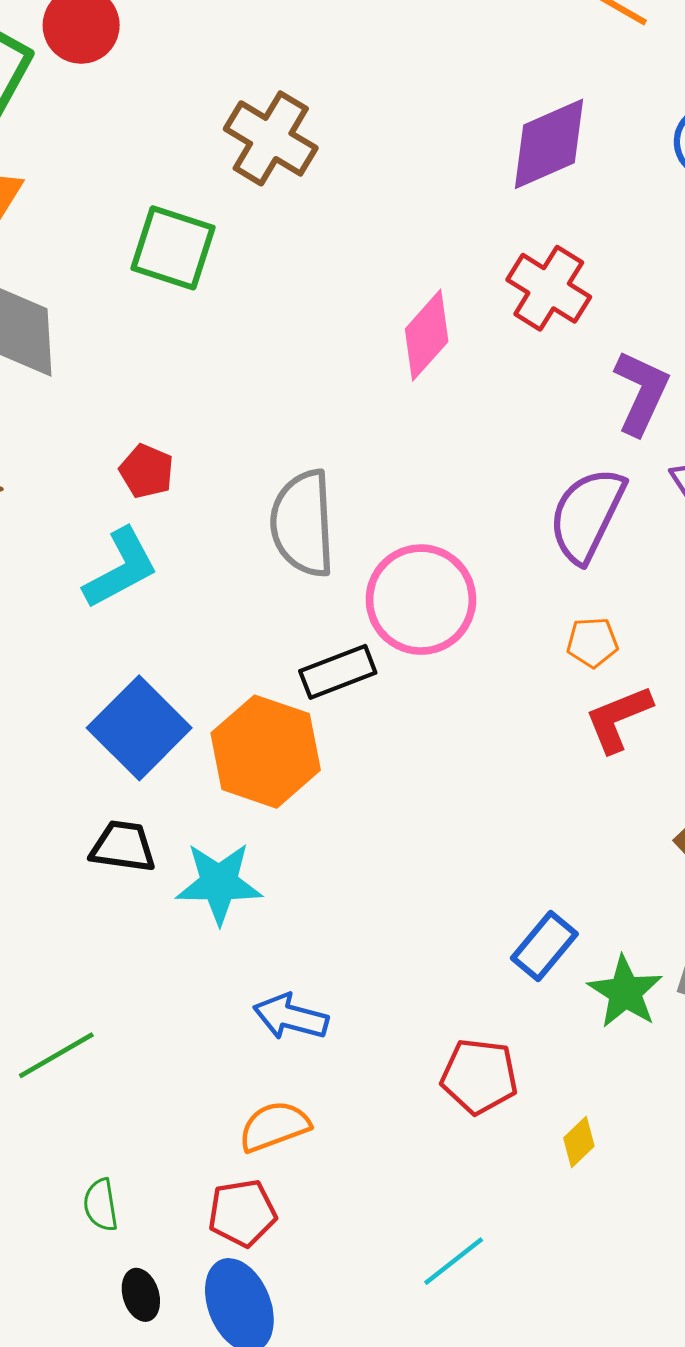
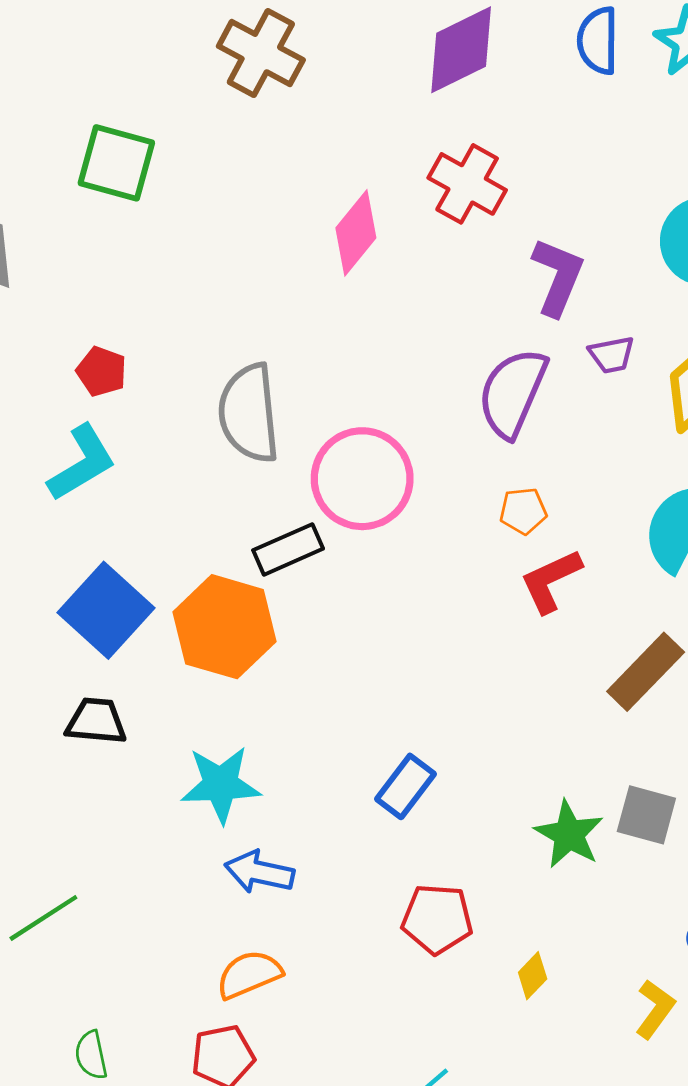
brown cross: (271, 138) -> (261, 53), moved
cyan star: (219, 883) -> (221, 784), moved
blue rectangle: (544, 946) -> (405, 786), moved

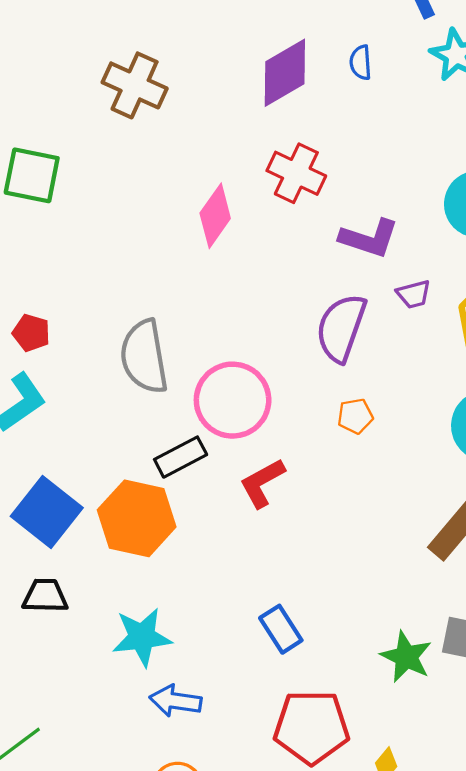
blue semicircle: (598, 41) -> (361, 62), moved, size x0.7
purple L-shape: (558, 277) -> (369, 238), turned 90
red L-shape: (551, 581) -> (262, 483), moved
blue rectangle: (405, 786) -> (281, 629), turned -66
red pentagon: (437, 919) -> (311, 727), size x1.4

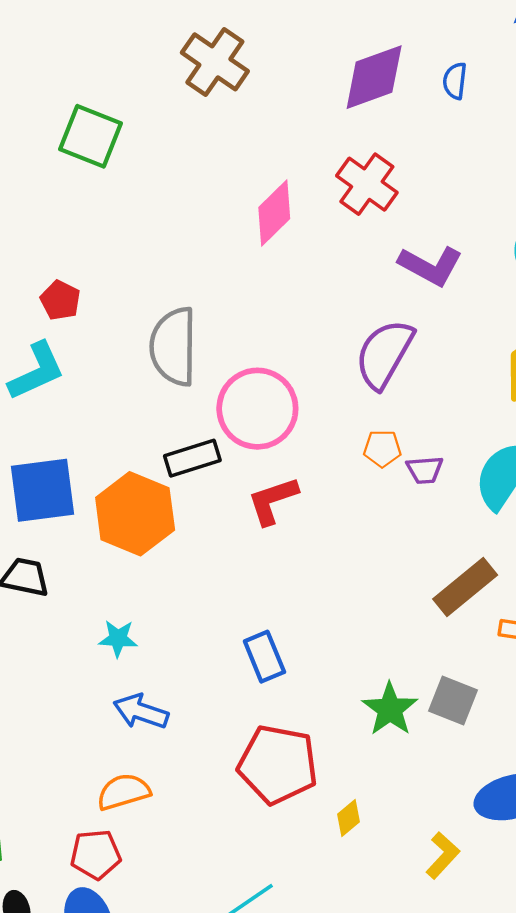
purple trapezoid: (414, 294) -> (425, 470), moved
blue square: (47, 512) -> (43, 490), turned 34
cyan star: (142, 637) -> (118, 639), size x0.6

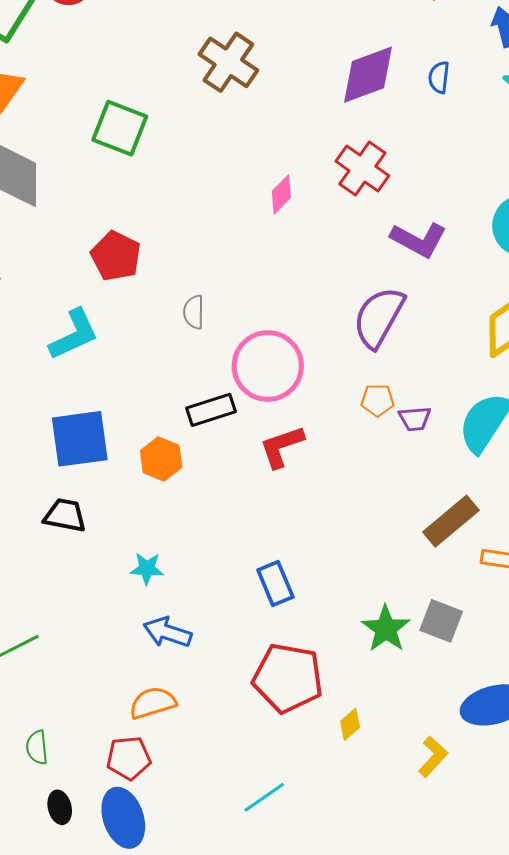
pink diamond: (274, 213) -> (281, 194), size x0.7
red pentagon: (60, 300) -> (116, 256), moved, size x1.4
gray semicircle: (173, 347) -> (194, 312), size x0.5
orange hexagon: (135, 514) -> (161, 459), size x0.6

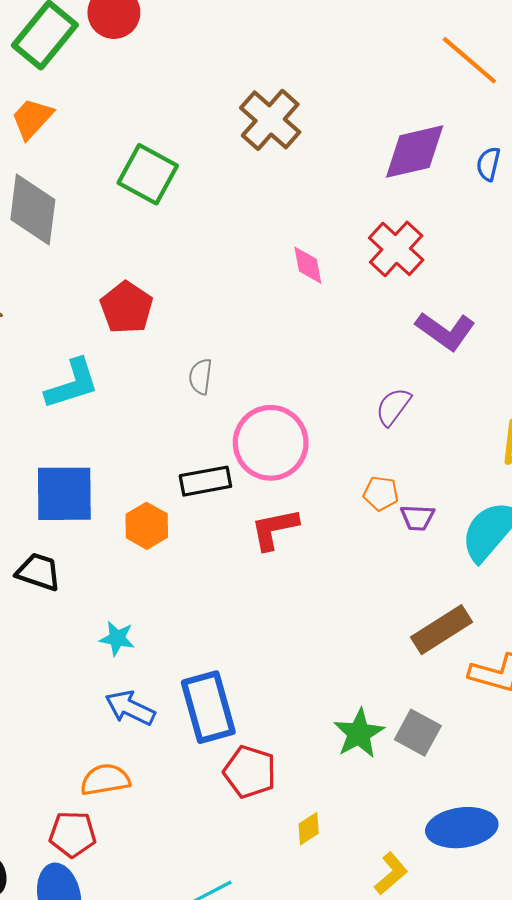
pink diamond: (281, 194) -> (308, 265), turned -63
purple semicircle: (379, 317) -> (393, 407), size x0.6
blue rectangle: (275, 583) -> (208, 707), moved, size x1.5
red pentagon: (288, 678) -> (250, 772), size x0.7

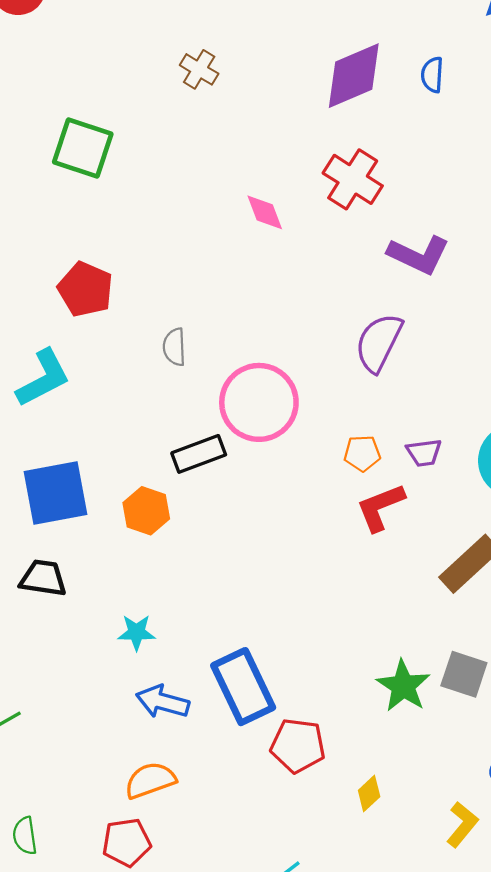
brown cross: (270, 120) -> (199, 69), size x0.6
purple semicircle: (393, 407) -> (379, 343), size x1.4
orange pentagon: (381, 493) -> (362, 453), moved
red L-shape: (274, 529) -> (380, 507), moved

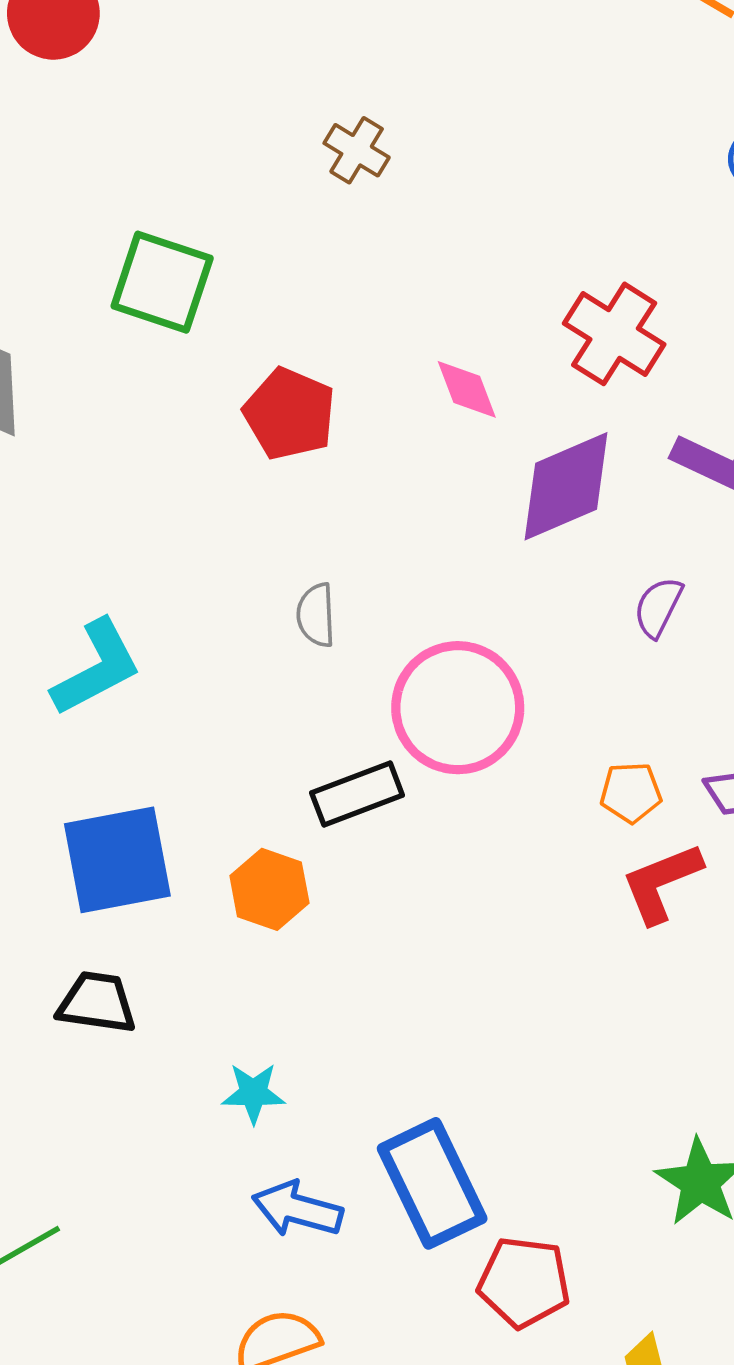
purple diamond: (354, 76) -> (566, 486), moved
red pentagon: (85, 289) -> (289, 414), moved
purple semicircle: (379, 343) -> (658, 607), size x0.6

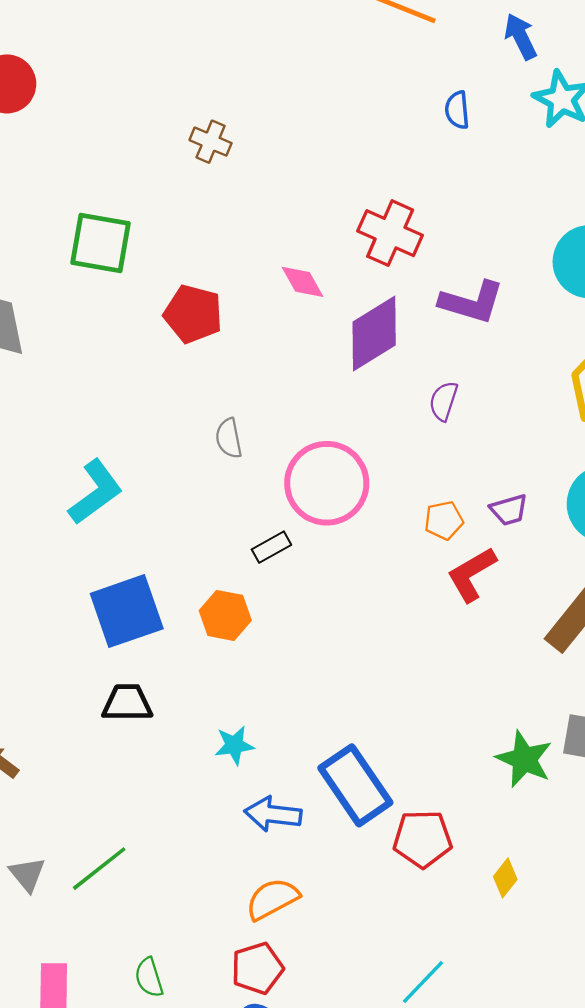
black rectangle: (357, 794) -> (271, 547), size x0.7

